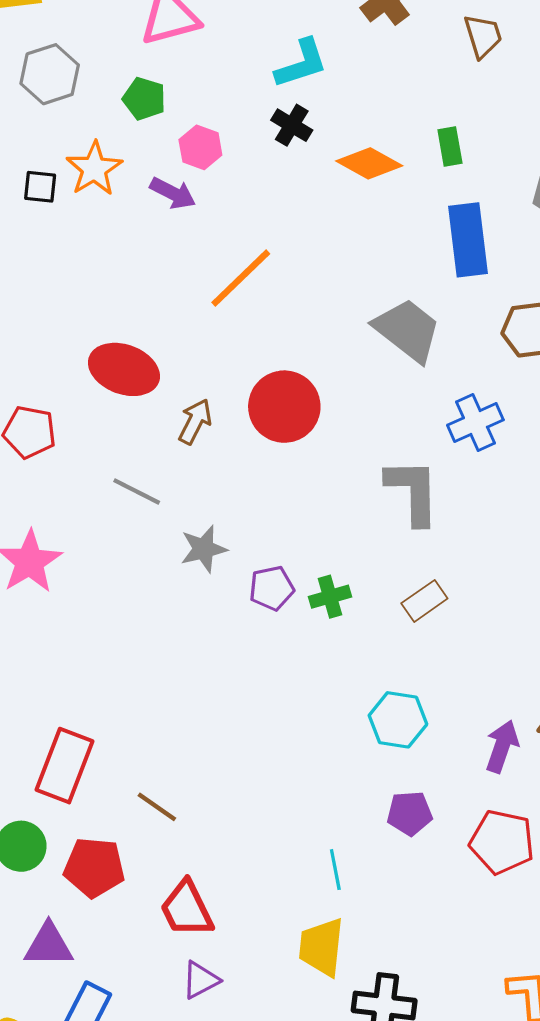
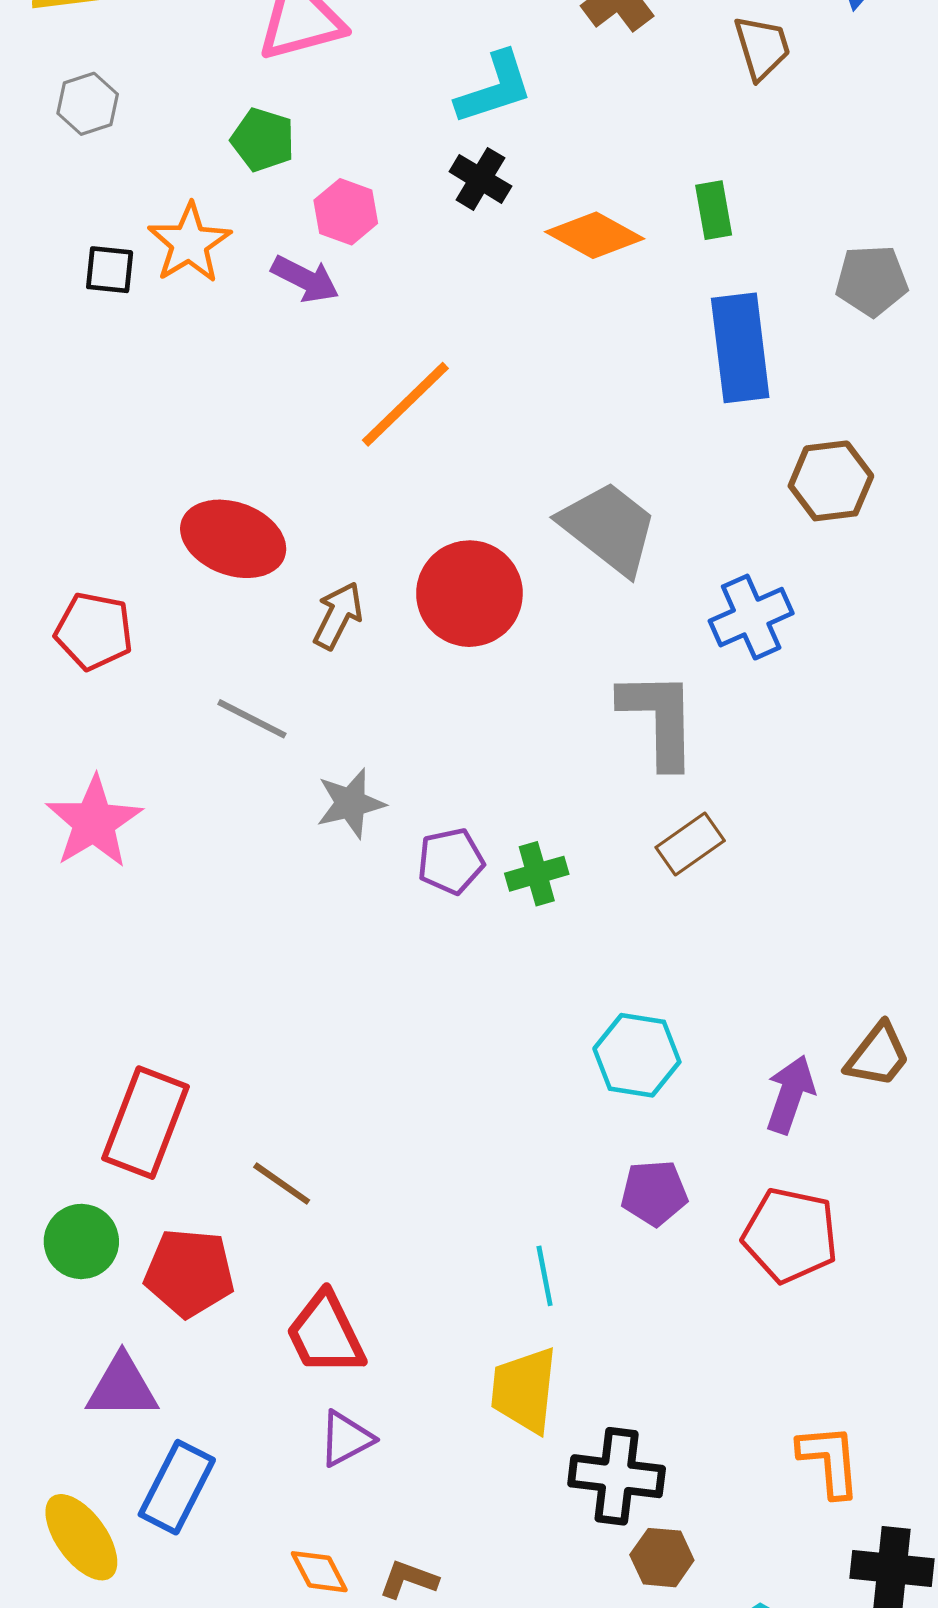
gray hexagon: (50, 74) -> (88, 104), moved, size x0.7
gray trapezoid: (407, 330) -> (609, 528), moved
brown rectangle: (424, 601) -> (690, 844), moved

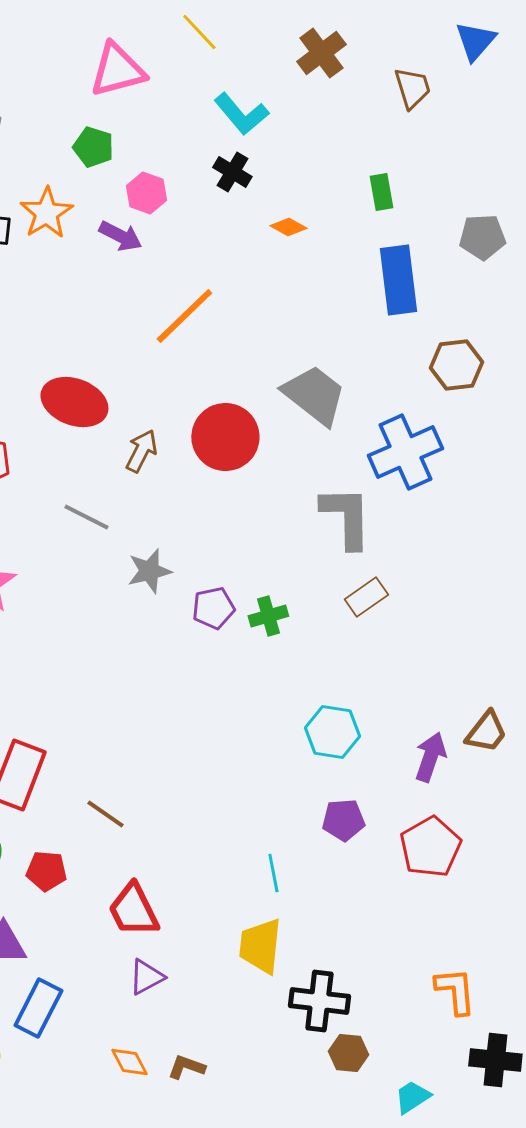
cyan L-shape: (495, 88) -> (241, 114), turned 68
orange diamond: (595, 235) -> (288, 227), moved, size x0.6
blue cross: (751, 617) -> (405, 452), size x1.4
red pentagon: (790, 1235) -> (430, 847), turned 30
red pentagon: (189, 1273) -> (46, 871), size x0.7

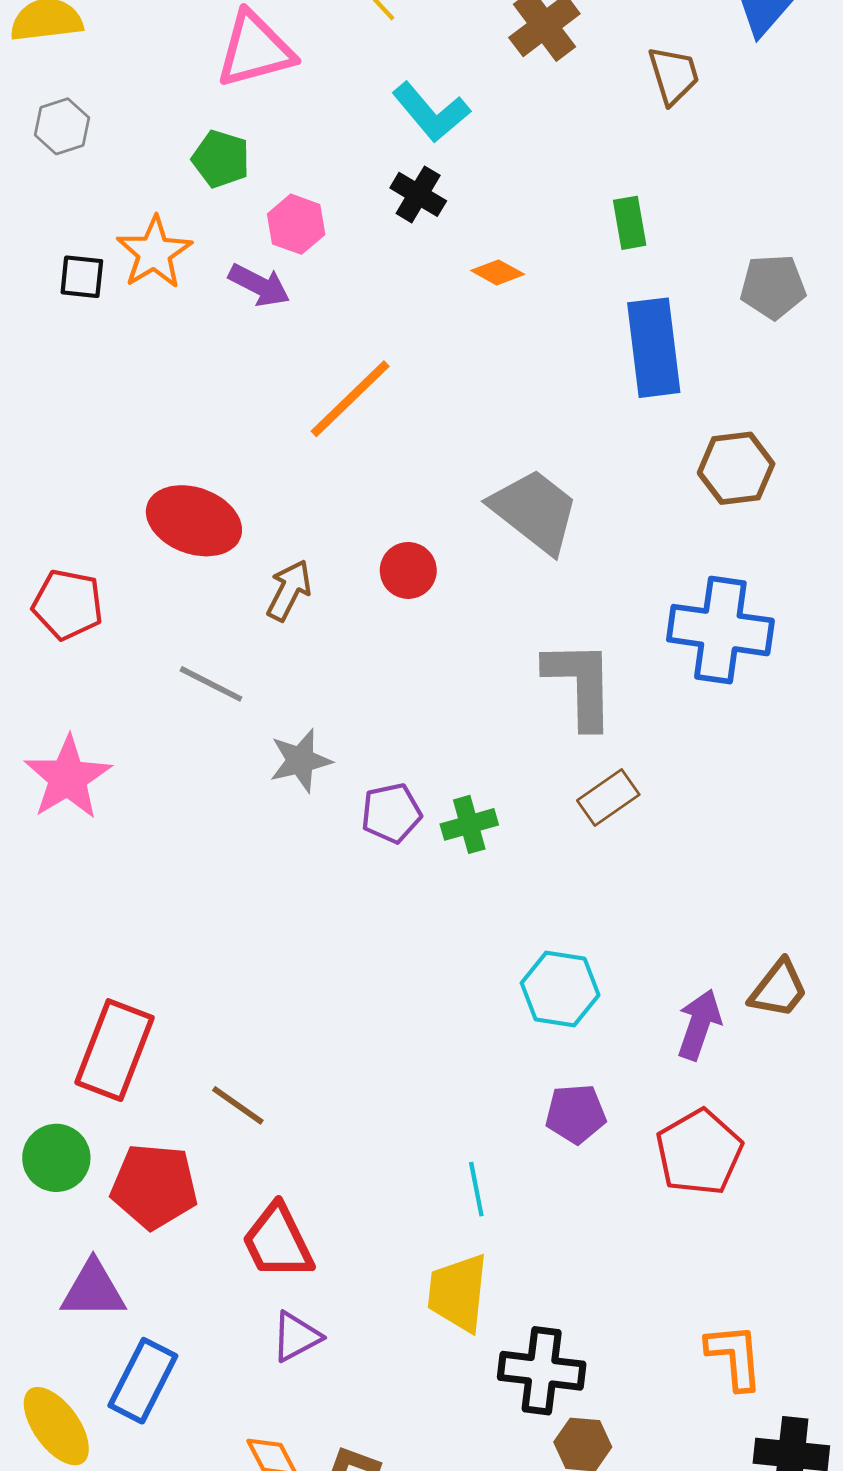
red circle: (225, 437) -> (408, 570), size x0.6
blue cross: (405, 452) -> (720, 630), moved, turned 32
red pentagon: (46, 871) -> (154, 1186), size x1.5

